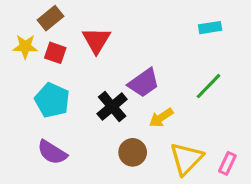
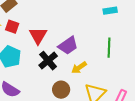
red triangle: (96, 40) -> (38, 36), moved
green line: (208, 86) -> (109, 48), turned -42

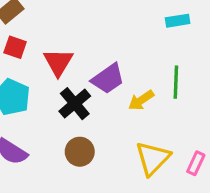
yellow arrow: (79, 68) -> (141, 100), moved
brown circle: (61, 90) -> (80, 152), moved

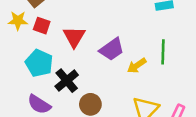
black cross: (75, 104) -> (67, 81), moved

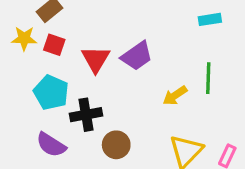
purple trapezoid: (112, 49) -> (137, 56), moved
black cross: (67, 81) -> (86, 115), turned 30

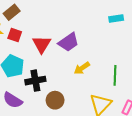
green line: (208, 78) -> (115, 75), moved
yellow arrow: (175, 96) -> (82, 68), moved

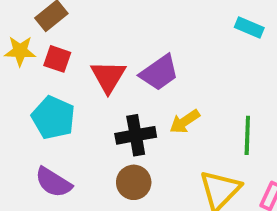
cyan rectangle: (116, 18) -> (249, 28), turned 32
black cross: (35, 81) -> (136, 135), moved

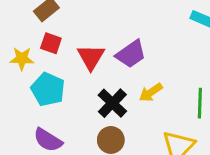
yellow star: (20, 51) -> (22, 59), moved
black cross: (136, 135) -> (112, 103), turned -36

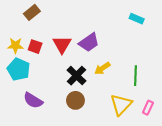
red square: (51, 43) -> (35, 47), moved
cyan pentagon: (48, 89) -> (19, 69), moved

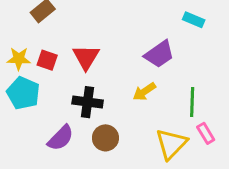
purple trapezoid: (89, 42) -> (159, 54), moved
black cross: (76, 76) -> (88, 102), moved, turned -36
purple semicircle: (33, 100) -> (61, 138), moved, turned -78
pink rectangle: (148, 108) -> (206, 133), moved, turned -56

